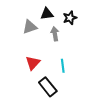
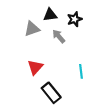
gray arrow: (55, 34) -> (59, 36), turned -32
cyan line: (63, 66) -> (81, 71), moved

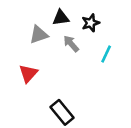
red triangle: (35, 67) -> (28, 73), moved
cyan line: (81, 71) -> (106, 54), moved, turned 32

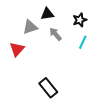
black star: (91, 23) -> (80, 20), moved
red triangle: (28, 73) -> (17, 49), moved

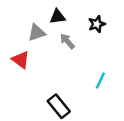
cyan line: (83, 42) -> (100, 81), moved
red triangle: (17, 49) -> (21, 60), turned -35

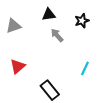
gray triangle: (37, 33) -> (13, 26), moved
red triangle: (21, 60) -> (18, 66), moved, turned 42

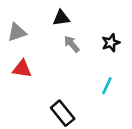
black star: (82, 21) -> (111, 43), moved
red triangle: (18, 66) -> (22, 69), moved, turned 49

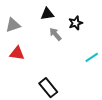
black star: (111, 43) -> (76, 23), moved
cyan line: (107, 86) -> (92, 57), moved, turned 32

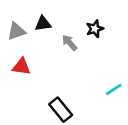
black triangle: (47, 14) -> (43, 24), moved
cyan line: (92, 57) -> (114, 89), moved

